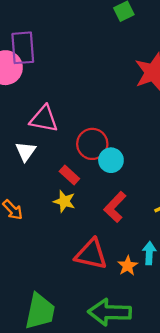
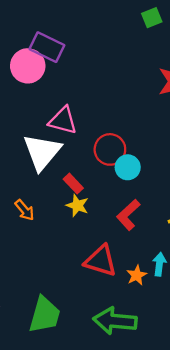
purple rectangle: (23, 48) -> (47, 47), turned -64
white triangle: (26, 151) -> (42, 152), size x1.8
red rectangle: (69, 175) -> (73, 184), moved

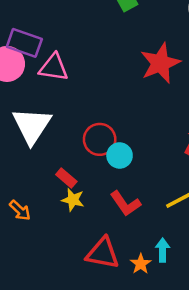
pink triangle: (63, 120) -> (54, 68), moved
white triangle: (42, 152) -> (32, 126), moved
red L-shape: (128, 215) -> (125, 204), turned -76

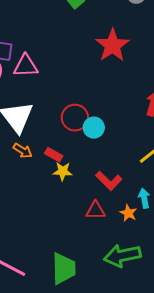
red L-shape: (125, 204) -> (109, 181), moved
orange arrow: (20, 210) -> (23, 151), moved
red triangle: (103, 253) -> (95, 210), size x0.7

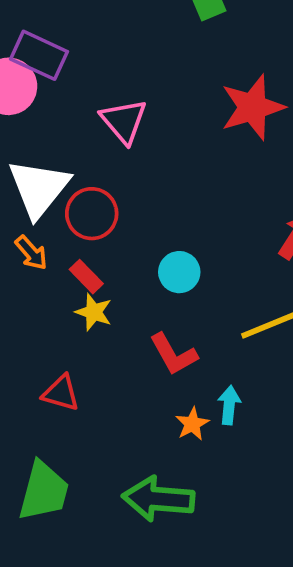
pink triangle: (26, 66) -> (124, 121), moved, turned 36
red circle: (75, 118) -> (92, 214), moved
cyan circle: (94, 128) -> (179, 272), moved
red triangle: (95, 210) -> (61, 393), moved

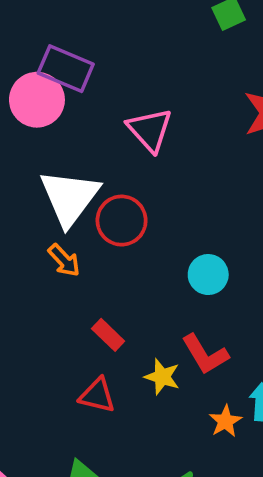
red rectangle: (86, 277) -> (108, 335), moved
yellow star: (94, 312) -> (162, 377), moved

